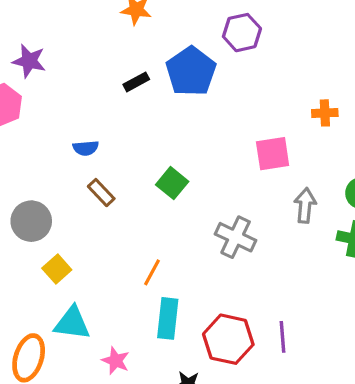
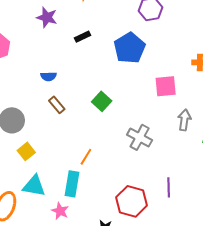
purple star: (29, 61) -> (47, 17), moved
blue pentagon: (191, 71) -> (130, 48), moved
cyan rectangle: (168, 318) -> (72, 184), moved
purple line: (283, 337) -> (169, 187), moved

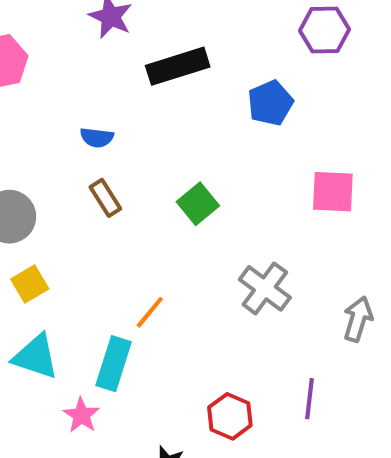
black rectangle: (82, 37) -> (178, 66), size x1.8
blue pentagon: (130, 48) -> (270, 103), size x0.7
gray arrow: (184, 120) -> (358, 319), moved
red hexagon: (132, 201) -> (230, 416), size x0.7

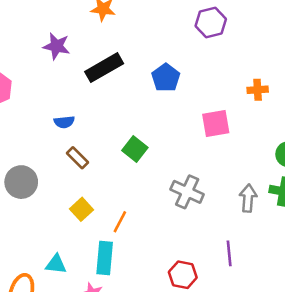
purple hexagon: (324, 30) -> (211, 23), moved
yellow square: (30, 284) -> (81, 209), moved
cyan triangle: (36, 357) -> (56, 264), size x0.7

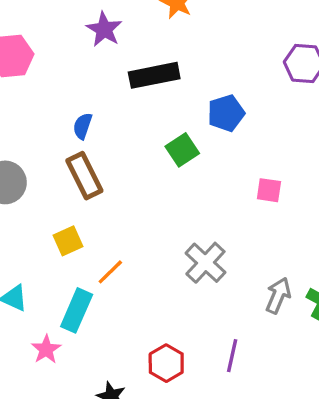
blue semicircle: (64, 122) -> (83, 126), turned 96
pink square: (216, 124) -> (269, 190), size x0.7
green square: (135, 149) -> (182, 150), moved
brown rectangle: (78, 158) -> (84, 176), size x1.5

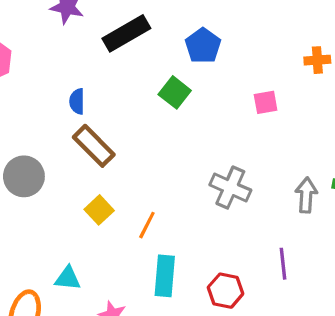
cyan rectangle: (77, 310) -> (165, 276), moved

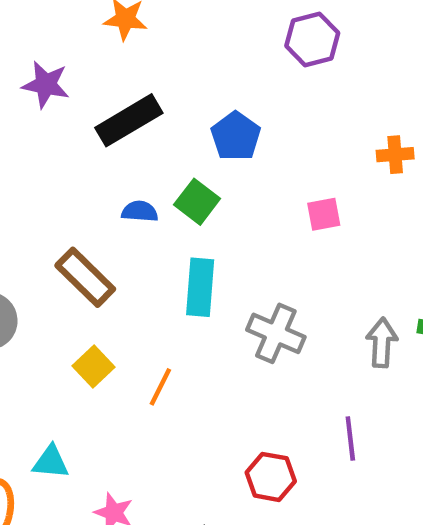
blue semicircle: (77, 101) -> (140, 211), moved, turned 95
cyan rectangle: (165, 276) -> (200, 287), moved

